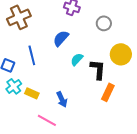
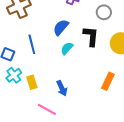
cyan semicircle: (77, 59) -> (67, 48), moved
black L-shape: (98, 69) -> (91, 36), moved
yellow rectangle: (32, 93) -> (32, 82), turned 48

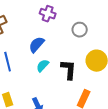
black L-shape: (91, 36) -> (69, 70), moved

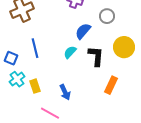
blue semicircle: (37, 45) -> (83, 31), moved

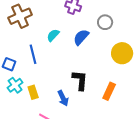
cyan semicircle: (70, 52) -> (53, 35), moved
black L-shape: (96, 56) -> (80, 80), moved

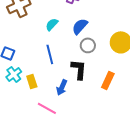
gray circle: (105, 22) -> (88, 45), moved
blue line: (33, 54) -> (50, 54), moved
blue arrow: (63, 98) -> (62, 87), turned 49

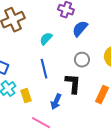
blue semicircle: (80, 26) -> (80, 29), moved

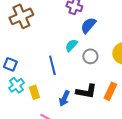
cyan semicircle: (46, 39) -> (71, 45), moved
black L-shape: (73, 84) -> (86, 91), moved, turned 95

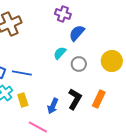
blue line: (52, 65) -> (22, 73), moved, turned -66
black L-shape: (86, 91) -> (75, 99), turned -70

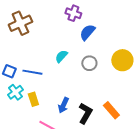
cyan semicircle: (60, 53) -> (61, 56), moved
black L-shape: (75, 99) -> (85, 113), moved
orange rectangle: (99, 99) -> (111, 110), moved, turned -66

